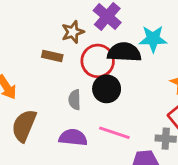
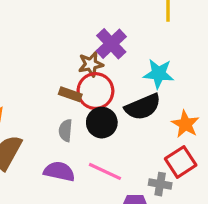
brown star: (73, 32) -> (91, 64), moved
black semicircle: (124, 52) -> (143, 107), moved, turned 148
brown rectangle: (52, 56) -> (70, 94), moved

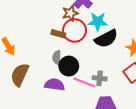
cyan star: (159, 74) -> (98, 22), moved
black circle: (102, 123) -> (69, 66), moved
gray cross: (160, 184) -> (100, 78), moved

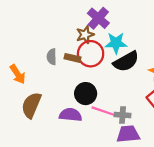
gray semicircle: (57, 58) -> (52, 57), moved
gray cross: (100, 78) -> (123, 115), moved

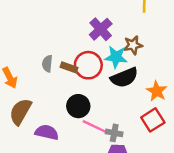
brown star: (85, 35) -> (133, 45), moved
purple semicircle: (71, 115) -> (47, 132), moved

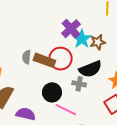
cyan star: (116, 57) -> (82, 39), moved, turned 30
brown rectangle: (69, 67) -> (44, 60), size x1.5
gray cross: (114, 133) -> (79, 84), moved

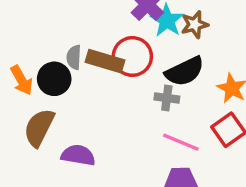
black circle: (52, 92) -> (54, 79), moved
pink line: (66, 110) -> (181, 142), moved

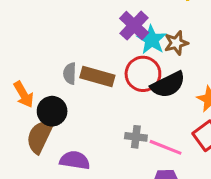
red circle: (132, 56) -> (143, 74), moved
black circle: (54, 79) -> (52, 111), moved
gray cross: (167, 98) -> (136, 137), moved

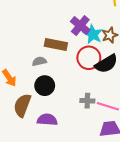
gray semicircle: (70, 74) -> (39, 61), turned 80
brown rectangle: (97, 76) -> (56, 45), moved
black circle: (52, 111) -> (45, 86), moved

